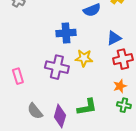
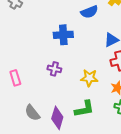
yellow star: (84, 58) -> (89, 78), moved
purple cross: (57, 67) -> (54, 69), size x0.6

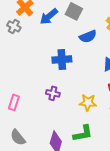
pink rectangle: (15, 78) -> (14, 102), turned 35
gray semicircle: (32, 113) -> (18, 137), moved

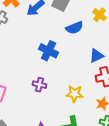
blue cross: (62, 59) -> (48, 51), turned 30

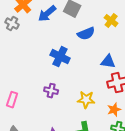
blue triangle: (96, 56) -> (108, 62), turned 35

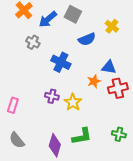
gray cross: (12, 24) -> (33, 42), moved
yellow star: (86, 100) -> (73, 102), moved, turned 30
orange star: (114, 110) -> (94, 81), moved

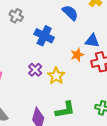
blue semicircle: (87, 39) -> (70, 13), turned -114
purple cross: (52, 96) -> (35, 70), turned 32

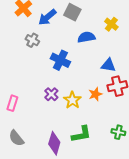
blue semicircle: (70, 13) -> (86, 37), turned -54
orange star: (77, 55) -> (95, 94), moved

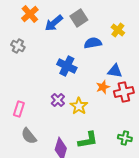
gray square: (72, 12) -> (79, 18), turned 30
gray cross: (32, 40) -> (18, 46), moved
orange star: (95, 94) -> (103, 87), moved
gray semicircle: (16, 138) -> (29, 136), moved

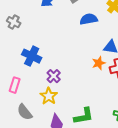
blue cross: (67, 66) -> (32, 56), moved
yellow star: (79, 106) -> (49, 96), moved

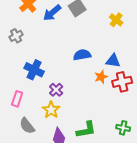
blue semicircle: (89, 19) -> (82, 55), moved
gray cross: (14, 22) -> (16, 36), turned 32

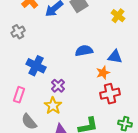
red cross: (122, 82) -> (110, 94), moved

